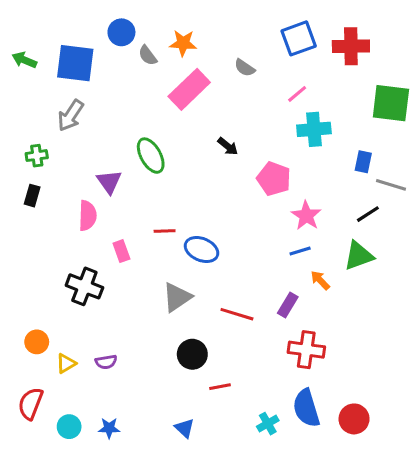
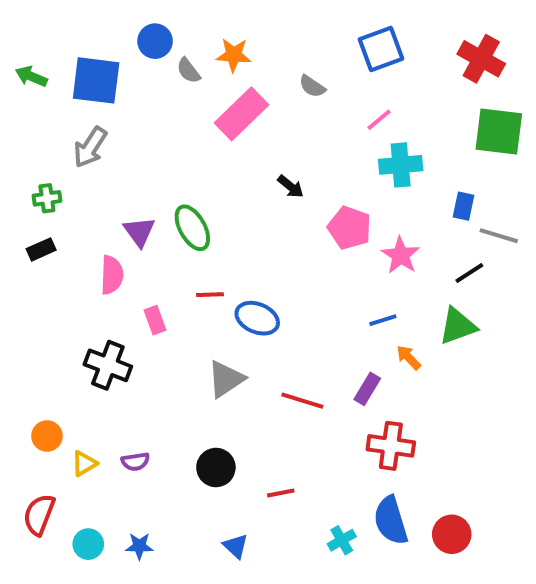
red cross: (351, 46) -> (481, 59), moved, turned 30
green ellipse: (151, 156) -> (192, 228), moved
black rectangle: (32, 196) -> (41, 249), turned 50
pink star: (306, 216) -> (401, 255), moved
black circle: (192, 354) -> (216, 467), moved

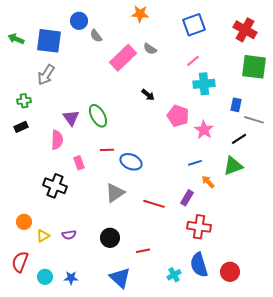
orange star: (234, 55) -> (140, 14), moved
gray semicircle: (312, 86) -> (150, 49), moved
blue triangle: (236, 546) -> (120, 278), size x1.6

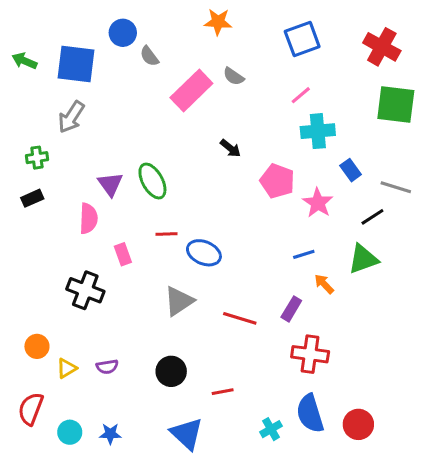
blue rectangle: (236, 105) -> (351, 170), moved, turned -48

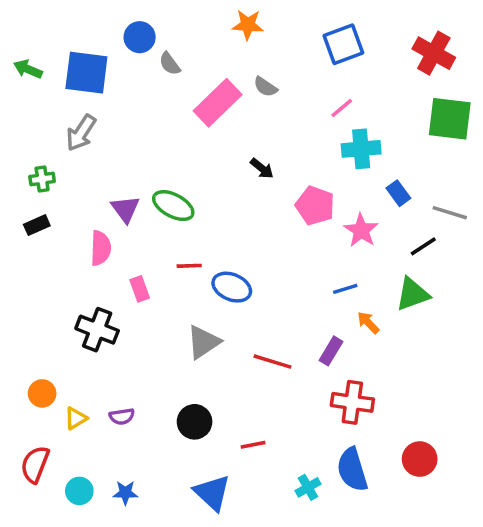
green ellipse: (152, 181) -> (173, 206), turned -33
red circle: (358, 424) -> (420, 459), moved

